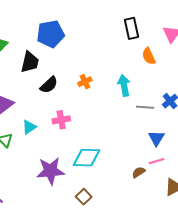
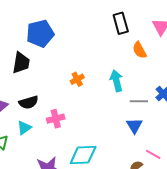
black semicircle: (49, 85) -> (29, 102), moved, turned 30
blue triangle: (156, 138) -> (134, 126), moved
pink line: (156, 161) -> (153, 154), turned 49

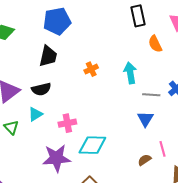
black trapezoid: (21, 63) -> (48, 56), moved
pink cross: (56, 119) -> (67, 123), moved
pink line: (153, 154) -> (162, 149), turned 42

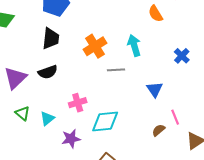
orange cross: (91, 69) -> (95, 46), size x1.6
gray line: (151, 95) -> (116, 70), moved
cyan triangle: (35, 114) -> (47, 118), moved
purple star: (57, 158) -> (71, 139), size x0.7

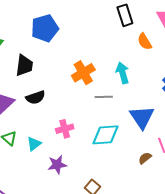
black trapezoid: (51, 38) -> (24, 65), moved
blue triangle: (155, 89) -> (142, 117), size x1.5
cyan diamond: (105, 122) -> (105, 135), moved

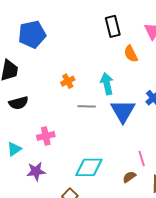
orange cross: (83, 73) -> (68, 81), size x0.6
blue triangle: (142, 117) -> (123, 111), moved
cyan diamond: (105, 135) -> (89, 167), moved
brown semicircle: (145, 158) -> (129, 177), moved

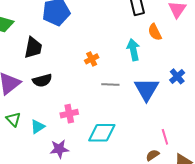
cyan arrow: (107, 84) -> (133, 50), moved
cyan diamond: (89, 167) -> (102, 133), moved

